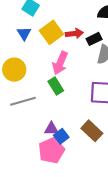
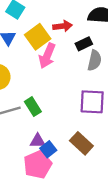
red arrow: (74, 33) -> (63, 26), moved
pink arrow: (60, 63) -> (47, 56), moved
green rectangle: (56, 86) -> (33, 107), moved

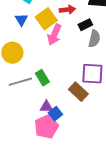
brown rectangle: (81, 143) -> (78, 92), moved

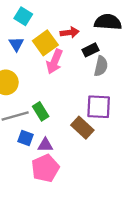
blue square: (55, 114) -> (26, 138), moved, turned -32

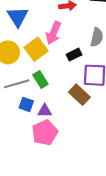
yellow square: (45, 43) -> (36, 49), moved
blue triangle: (16, 44) -> (18, 17), size x1.5
black rectangle: (91, 50) -> (74, 55), moved

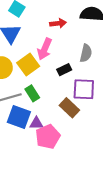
blue square: (26, 104) -> (19, 117), size x1.6
pink pentagon: (45, 133) -> (48, 137), moved

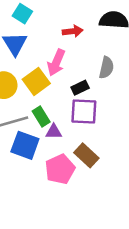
purple square: (84, 89) -> (84, 111), moved
brown rectangle: (69, 108) -> (86, 155), moved
purple triangle: (36, 123) -> (54, 132), moved

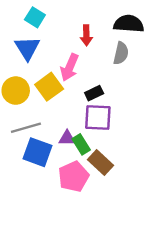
red arrow: (73, 31) -> (86, 35), turned 96
gray semicircle: (106, 68) -> (121, 53), moved
green rectangle: (41, 117) -> (81, 144), moved

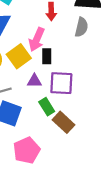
black rectangle: (94, 93) -> (47, 56), moved, turned -64
purple triangle: (67, 138) -> (34, 81), moved
pink pentagon: (73, 177) -> (27, 150), moved

